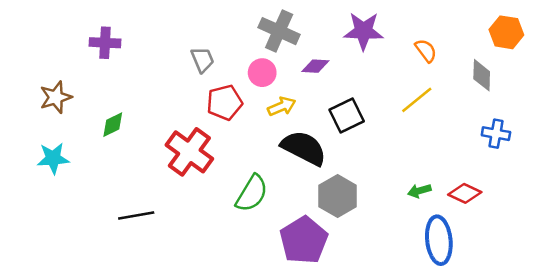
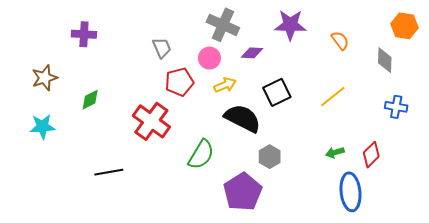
yellow line: (417, 100) -> (333, 96), moved
red diamond: (465, 193) -> (371, 155), turned -70
gray hexagon: (338, 196) -> (270, 157), size x0.7

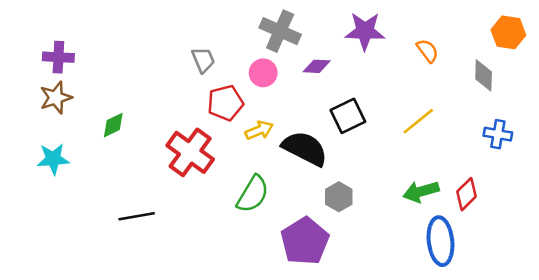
purple cross: (84, 34) -> (58, 57), moved
yellow arrow: (225, 85) -> (259, 130), moved
green arrow: (335, 152) -> (421, 192), size x1.5

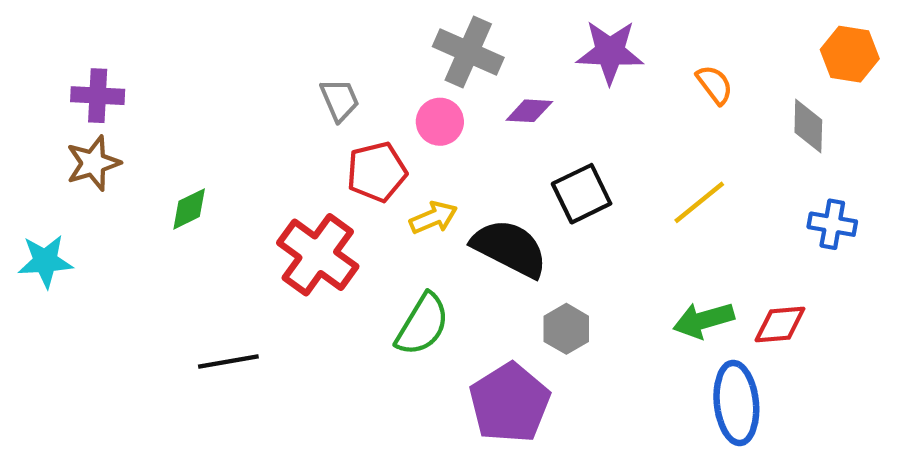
cyan star: (53, 159) -> (45, 261), moved
red diamond: (467, 194) -> (780, 324), turned 40

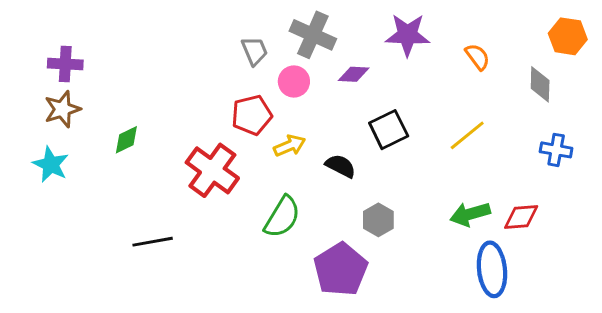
gray trapezoid: (340, 100) -> (255, 51), moved
black semicircle: (510, 248) -> (341, 166), size x0.6
cyan star: (45, 261) -> (51, 165), moved, turned 30

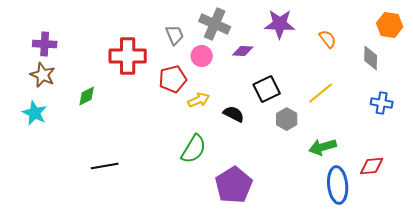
brown star: (62, 109) -> (43, 75), turned -30
red cross: (212, 170) -> (128, 56), moved, turned -36
red diamond: (521, 217) -> (372, 166), moved
gray hexagon: (378, 220) -> (287, 119), moved

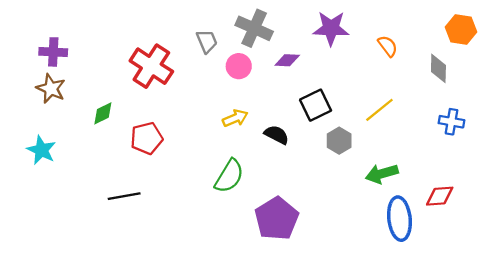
red cross: (128, 56) -> (151, 66), turned 33
red pentagon: (173, 79) -> (147, 138), moved
cyan star: (35, 113) -> (41, 150), moved

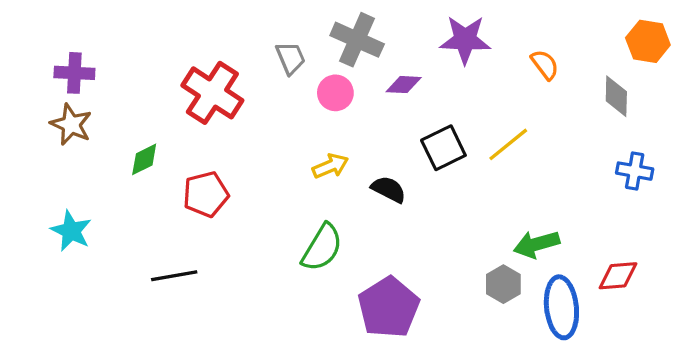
yellow line: (379, 110) -> (508, 144), moved
gray hexagon: (339, 141) -> (503, 284), moved
cyan star: (41, 150) -> (71, 231), moved

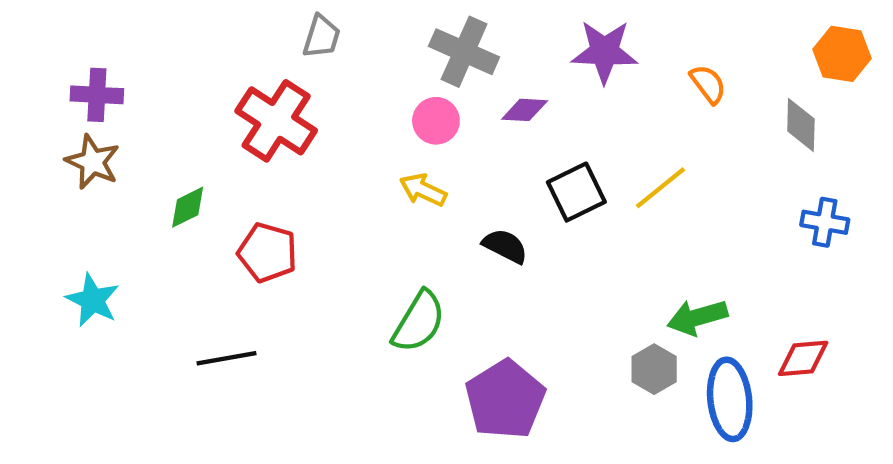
gray trapezoid: (291, 58) -> (322, 37), moved, turned 40
yellow arrow: (330, 166) -> (423, 190), moved, turned -132
red pentagon: (206, 194) -> (268, 253), turned 30

